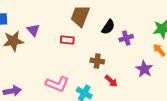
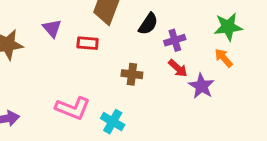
purple triangle: (33, 30) -> (52, 28), moved
red arrow: (111, 81) -> (178, 68), moved

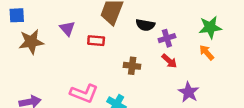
black semicircle: (148, 24) -> (145, 25), turned 66
purple star: (201, 86) -> (189, 92), moved

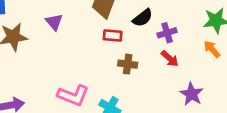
black semicircle: (145, 25) -> (143, 18), turned -48
red rectangle: (96, 41) -> (113, 36), moved

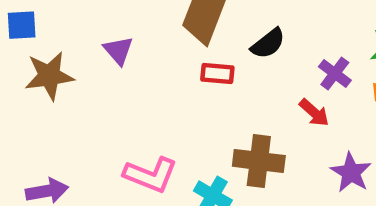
purple cross: (167, 33) -> (335, 73), moved, turned -36
brown cross: (128, 64) -> (259, 161), moved, size x1.5

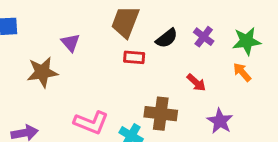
purple cross: (335, 73) -> (204, 37), moved
brown star: (49, 76) -> (42, 72), moved

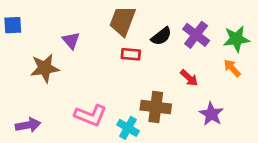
purple cross: (204, 37) -> (196, 35), size x1.4

